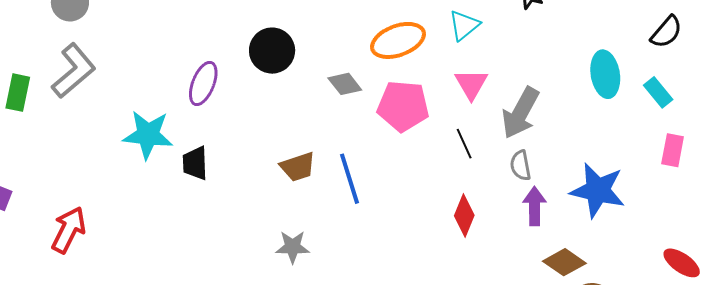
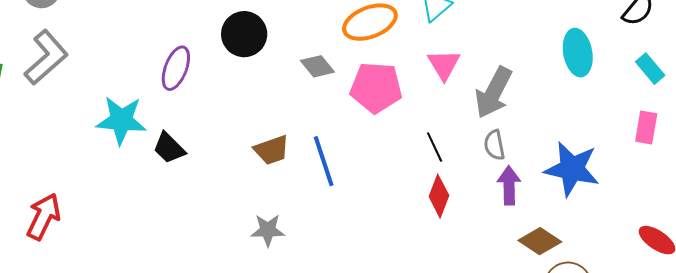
cyan rectangle: (658, 92) -> (650, 69), moved
black line: (464, 144) -> (435, 147), moved
black trapezoid: (195, 163) -> (169, 148), turned -42

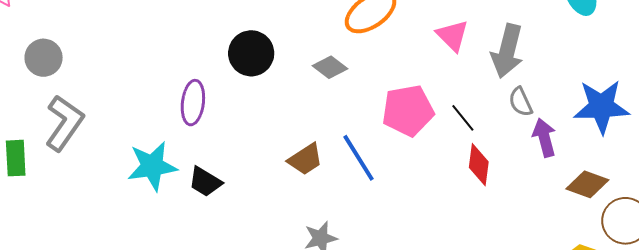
pink pentagon: (376, 88) -> (408, 111), moved

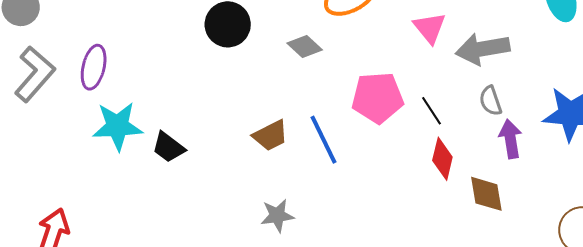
gray arrow: (507, 51) -> (483, 49), turned 60
purple ellipse: (193, 103) -> (94, 67), moved
brown diamond: (587, 184) -> (486, 194), moved, turned 54

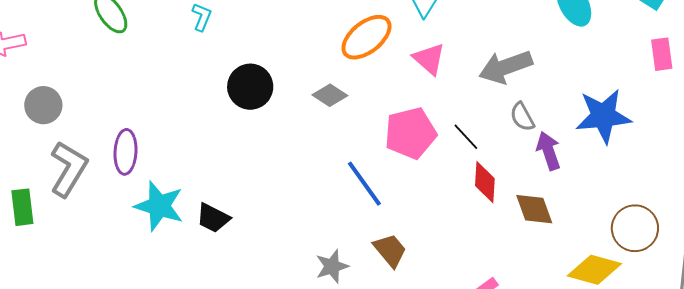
pink triangle: (430, 28) -> (429, 59), moved
cyan star: (117, 126) -> (159, 206), turned 30
brown trapezoid: (270, 135) -> (390, 250), moved, turned -93

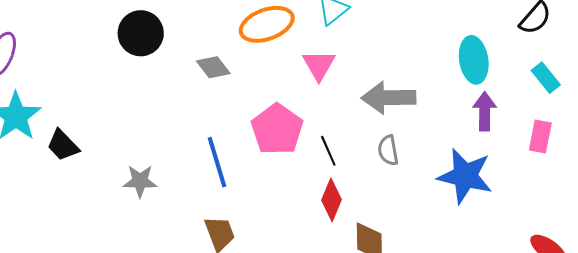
pink pentagon: (410, 133) -> (277, 129), turned 30
purple arrow: (548, 151) -> (485, 111), moved
gray star: (332, 266) -> (140, 181), moved

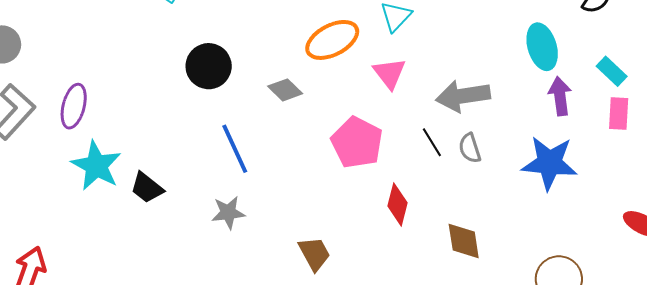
cyan rectangle: (546, 78) -> (612, 71), moved
black line: (328, 151) -> (432, 142), moved
blue line: (217, 162) -> (235, 149), moved
red diamond: (331, 200) -> (398, 204), moved

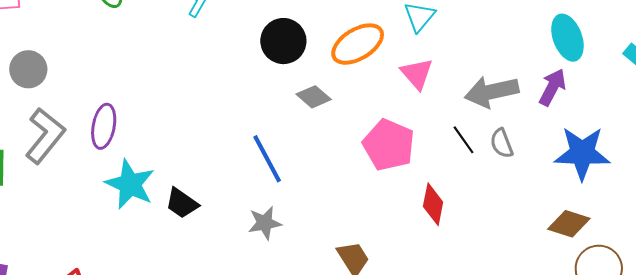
black circle: (209, 66) -> (283, 41), moved
purple arrow: (560, 96) -> (552, 87), moved, turned 39
brown diamond: (464, 241) -> (569, 224), moved, turned -60

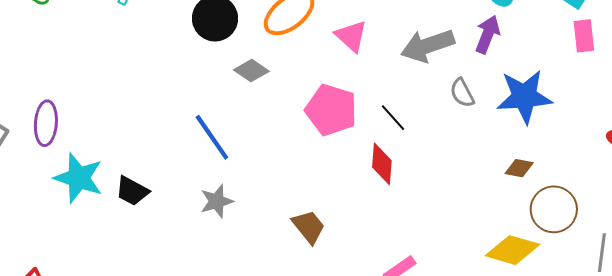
black line: (464, 140) -> (393, 118), moved
gray semicircle: (502, 143) -> (462, 93), moved
brown diamond: (569, 224) -> (519, 168), size x0.7

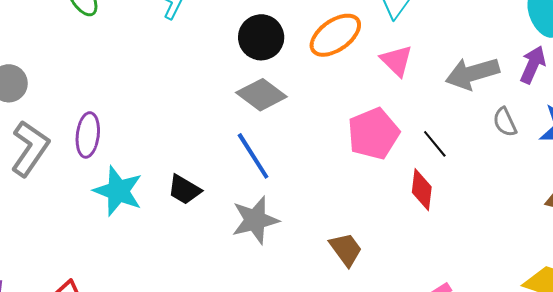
gray diamond: (251, 71) -> (261, 95), moved, size x1.4
pink pentagon: (331, 110) -> (373, 134), turned 30
black trapezoid: (132, 191) -> (184, 190), moved
gray star: (217, 201) -> (255, 220), size x1.4

